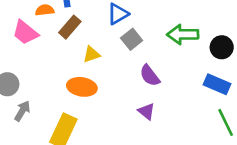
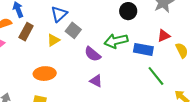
green arrow: (183, 34) -> (116, 41), moved
black circle: (222, 47) -> (128, 11), moved
yellow triangle: (91, 54) -> (53, 40), moved

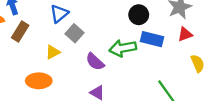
red triangle: (164, 36) -> (185, 34), moved
yellow triangle: (53, 40) -> (53, 52), moved
blue rectangle: (143, 49) -> (152, 39), moved

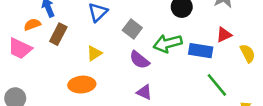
gray square: (74, 33) -> (132, 29), moved
red triangle: (185, 34) -> (224, 35), moved
blue rectangle: (152, 39) -> (201, 51), moved

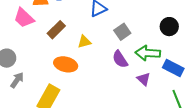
brown rectangle: (58, 34) -> (56, 30), moved
purple triangle: (144, 92) -> (144, 79), moved

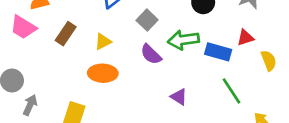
orange ellipse: (66, 64) -> (103, 73), moved
purple triangle: (144, 79) -> (179, 97), moved

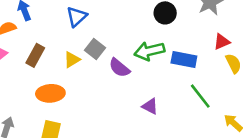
gray square: (147, 20) -> (95, 49), moved
red triangle: (245, 38) -> (222, 42), moved
orange ellipse: (103, 73) -> (50, 93), moved

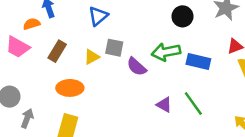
gray square: (95, 49) -> (114, 48), turned -30
green line: (200, 96) -> (193, 103), moved

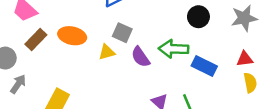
brown rectangle: (57, 51) -> (36, 39), moved
yellow triangle: (92, 57) -> (107, 52), moved
orange ellipse: (70, 88) -> (72, 36), moved

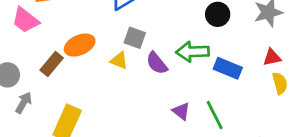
orange ellipse: (72, 36) -> (80, 45), turned -32
brown rectangle: (36, 39) -> (52, 64), moved
yellow triangle: (107, 52) -> (119, 60), turned 42

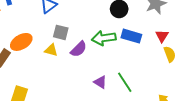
red triangle: (272, 57) -> (162, 36), turned -40
purple semicircle: (157, 63) -> (79, 49), turned -90
blue rectangle: (228, 68) -> (131, 36), moved

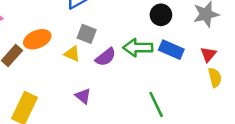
purple triangle: (100, 82) -> (83, 96), moved

